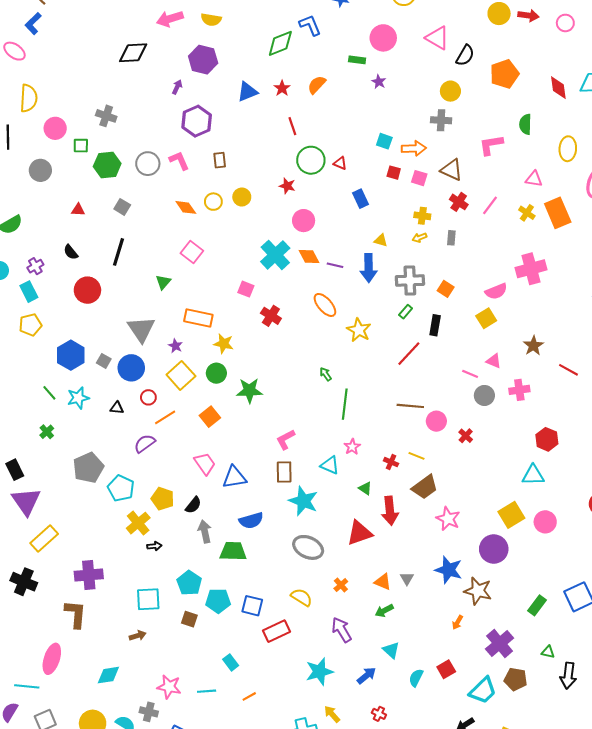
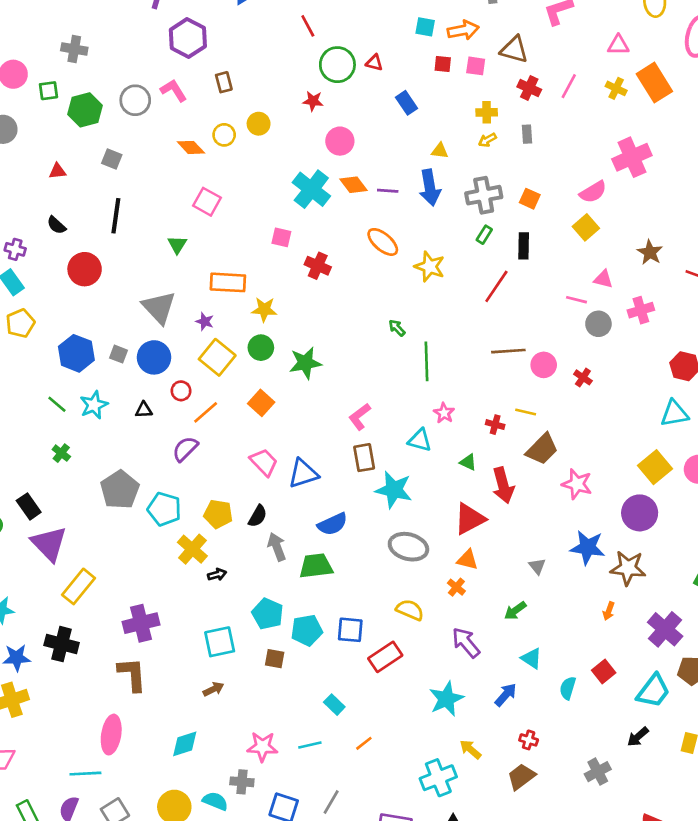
purple cross: (35, 266) -> (15, 249), turned -35
orange triangle: (383, 582) -> (467, 560), moved

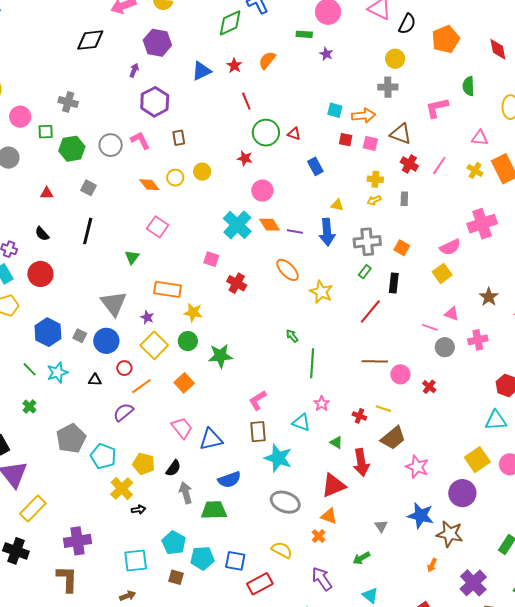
red circle: (85, 269) -> (40, 274), moved

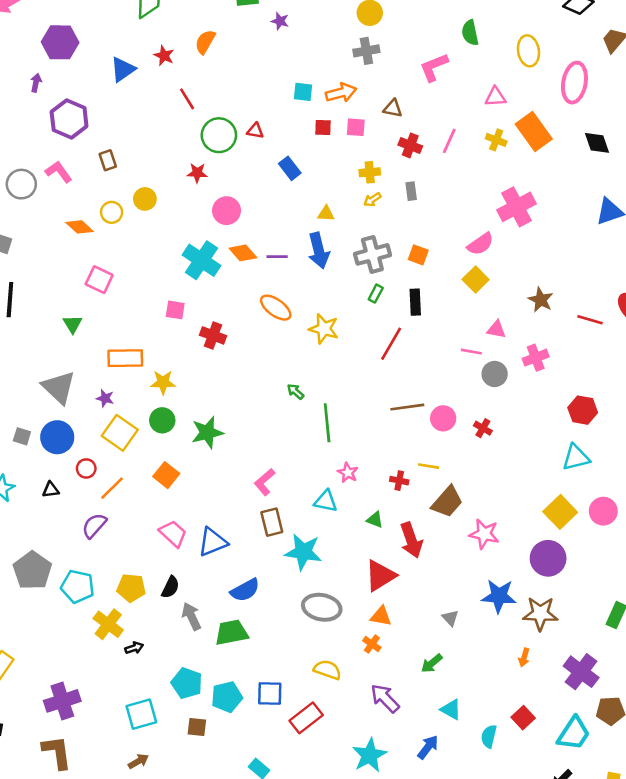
brown triangle: (401, 134) -> (393, 108), size x0.7

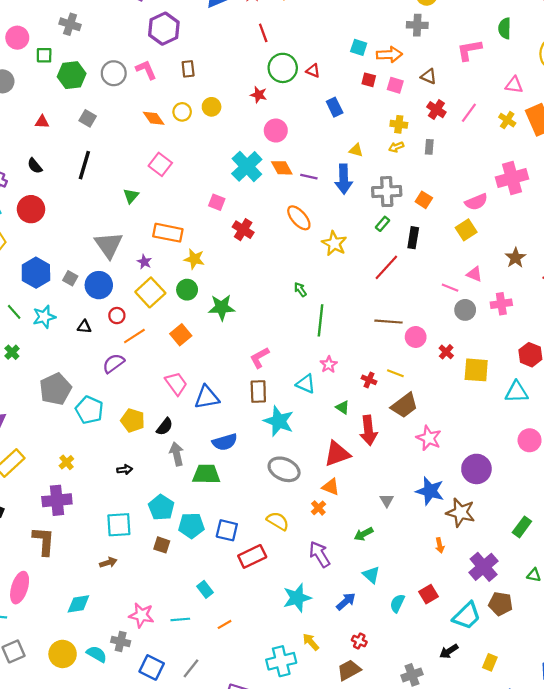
yellow square: (560, 512) -> (476, 370), moved, turned 36
yellow cross: (108, 624) -> (66, 462), moved, size x0.6
orange arrow: (524, 657) -> (440, 545), turned -40

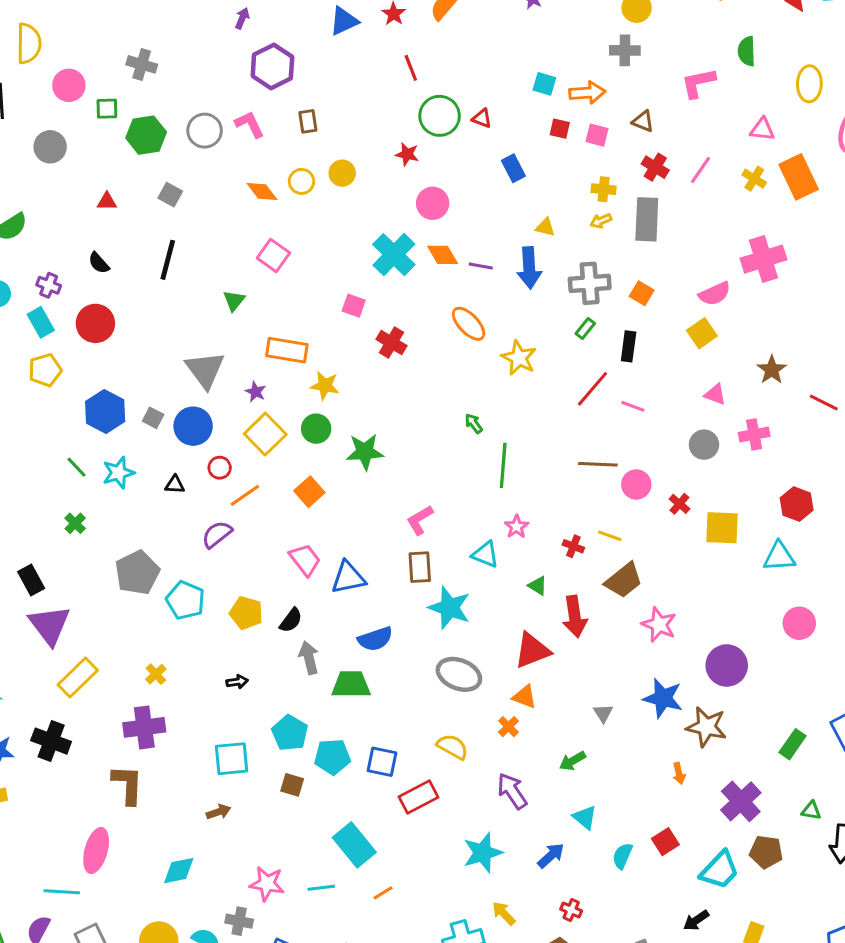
gray rectangle: (429, 147) -> (647, 219), size x2.0
pink line: (450, 288) -> (633, 406), moved
cyan rectangle: (205, 589) -> (354, 845), size x1.8

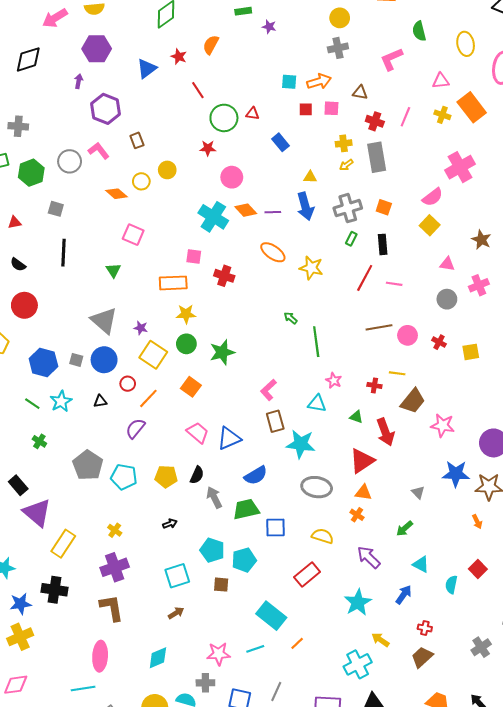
orange rectangle: (287, 350) -> (173, 283), moved
yellow square: (722, 528) -> (471, 352), size x0.7
blue square: (382, 762) -> (275, 528), moved

